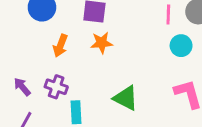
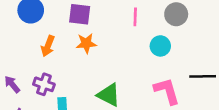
pink line: (168, 14) -> (135, 17), moved

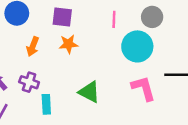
cyan circle: (160, 46) -> (137, 46), size x1.6

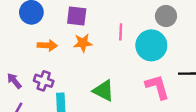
pink line: (114, 19) -> (121, 32), moved
orange arrow: (33, 46) -> (47, 45), turned -108

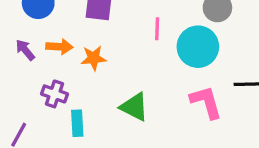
orange star: (83, 43) -> (94, 58), moved
purple arrow: (14, 81) -> (25, 50), moved

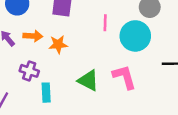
pink L-shape: (206, 102) -> (124, 77), moved

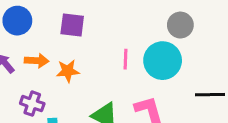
pink line: (105, 23) -> (126, 59), moved

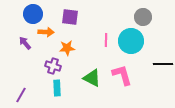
orange arrow: (37, 61) -> (46, 32), moved
purple cross: (32, 104) -> (53, 66), moved

